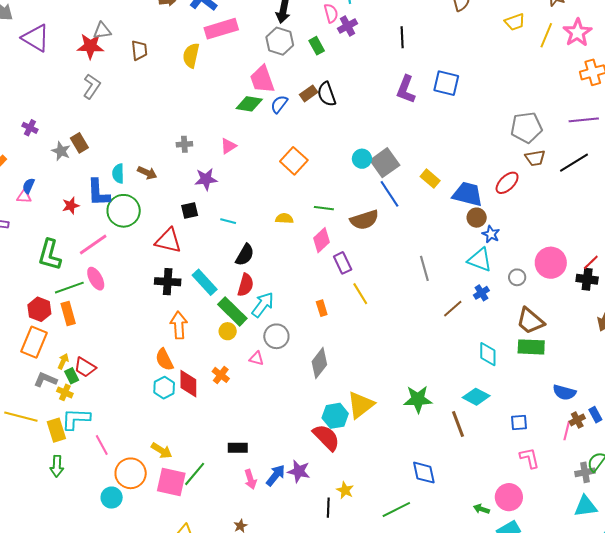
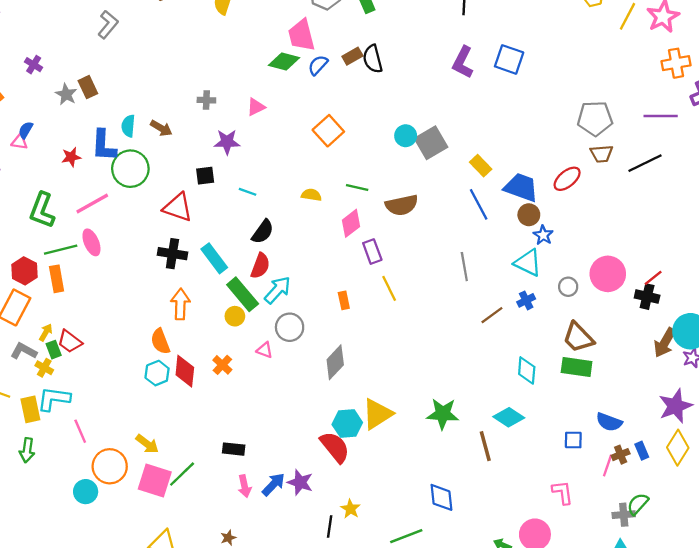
blue line: (389, 194) -> (479, 204), moved
blue square: (519, 423) -> (573, 440), moved

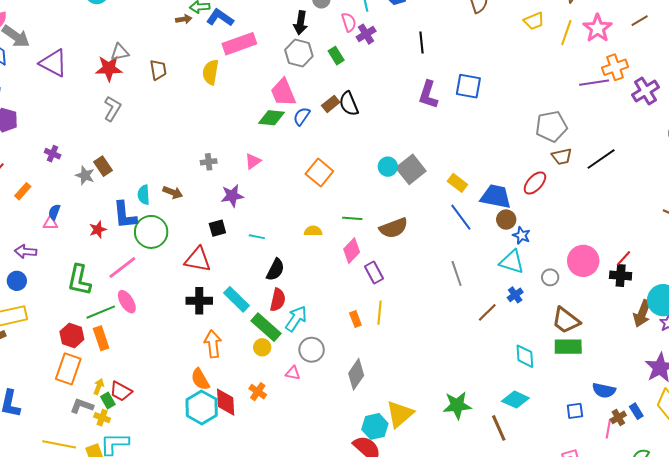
purple line: (661, 116) -> (594, 83), moved
yellow line: (389, 288) -> (380, 313), moved, turned 40
cyan hexagon: (157, 373) -> (202, 407), size x1.5

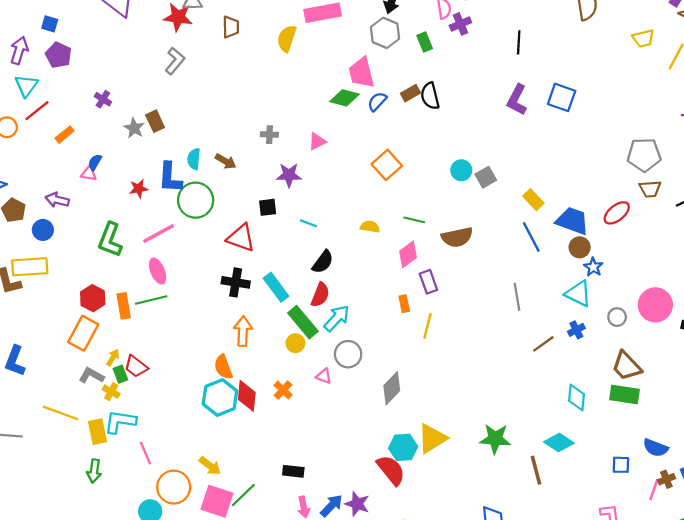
gray square: (411, 169) -> (486, 177), size x0.7
green line: (101, 312) -> (151, 300), moved
orange rectangle: (355, 319) -> (404, 304), moved

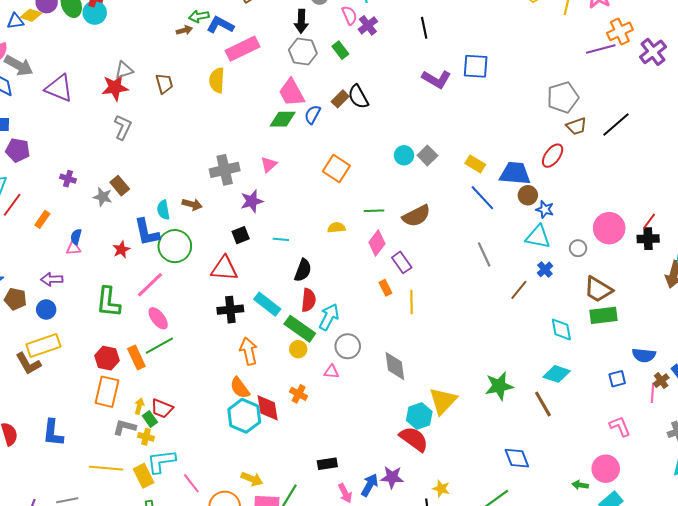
purple L-shape: (517, 100) -> (436, 79), turned -72
gray cross: (269, 135) -> (225, 170), size x1.8
gray diamond: (392, 388) -> (395, 366), turned -36

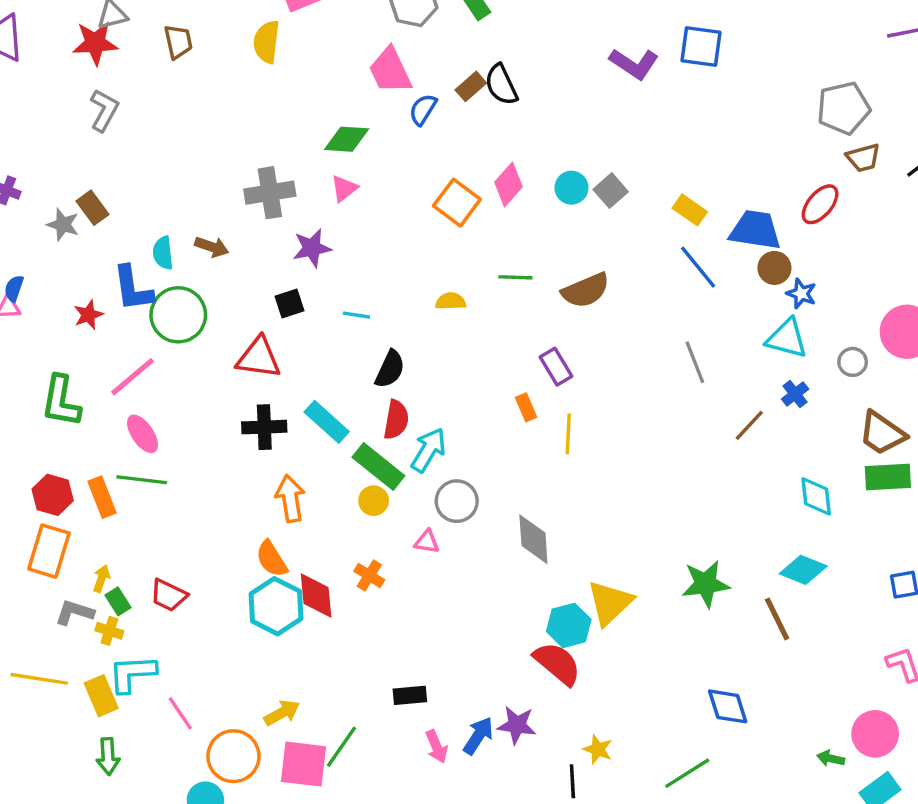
green diamond: (283, 119) -> (347, 139), moved
pink diamond: (377, 243) -> (509, 184), moved
green line: (159, 346) -> (142, 480), turned 32
red trapezoid: (162, 408) -> (169, 595), moved
yellow arrow: (252, 479) -> (282, 713), turned -55

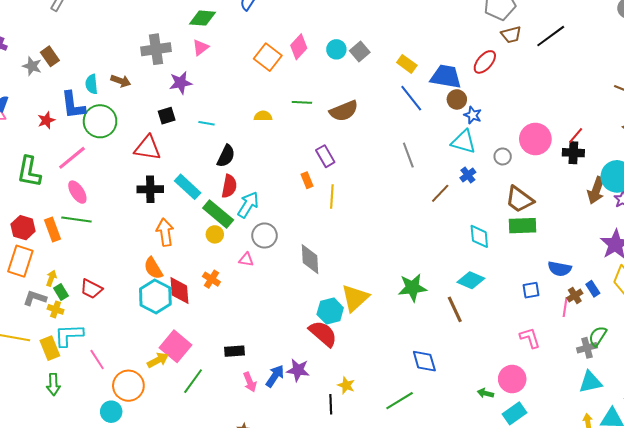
pink square: (303, 764) -> (176, 346), moved, turned 32

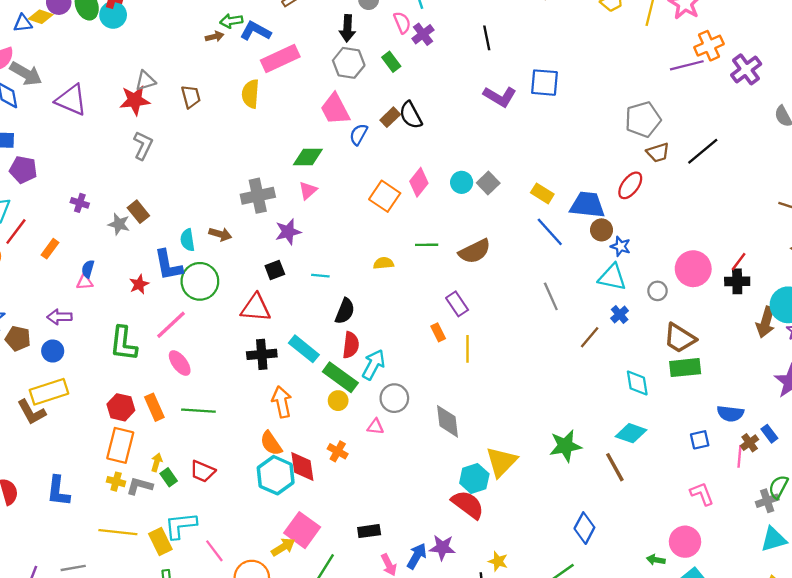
green line: (76, 219) -> (198, 411), moved
yellow cross: (56, 309) -> (116, 482), moved
blue diamond: (424, 361) -> (584, 528), turned 48

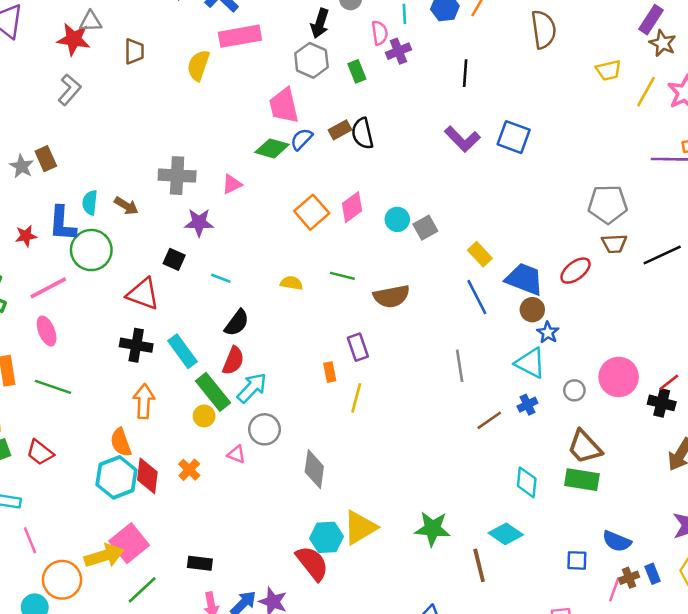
green diamond: (308, 157) -> (272, 148), moved
black square: (275, 270) -> (174, 259), turned 30
yellow arrow: (283, 547) -> (104, 556), size x1.4

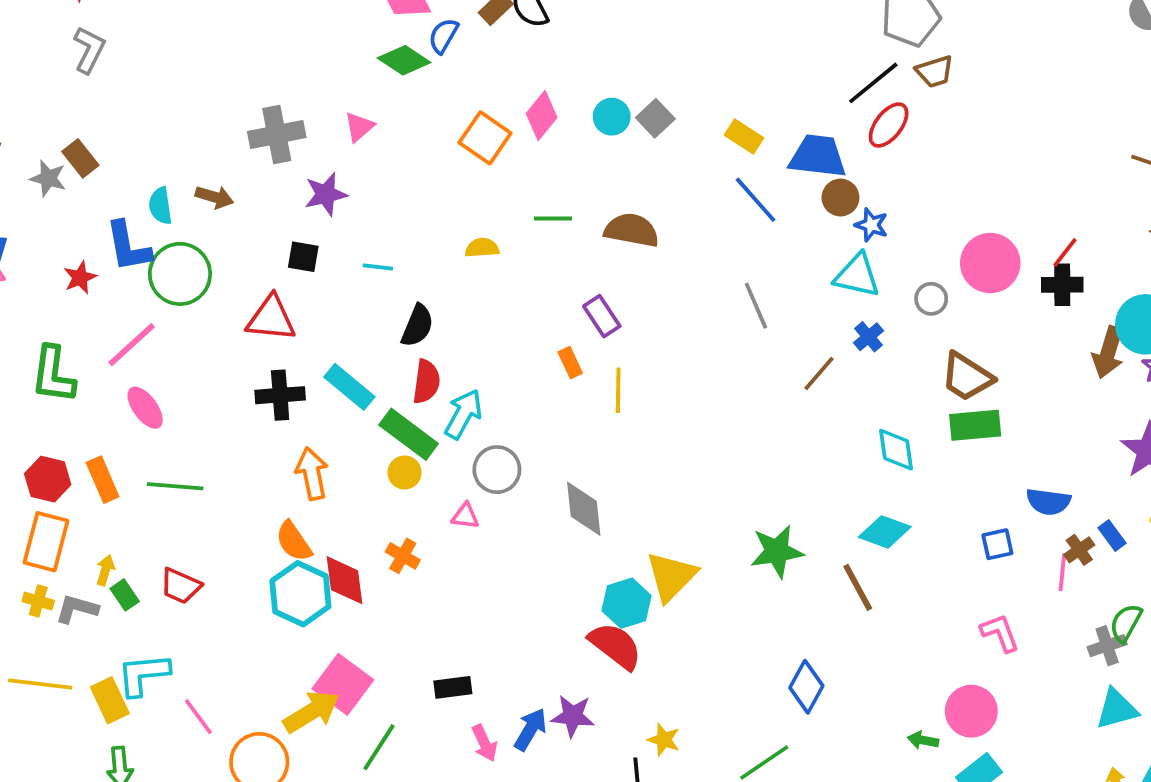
green diamond: (272, 148) -> (404, 60), turned 32
black line: (662, 255) -> (873, 83), moved
brown semicircle: (391, 296) -> (632, 230), turned -144

